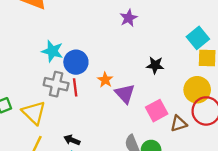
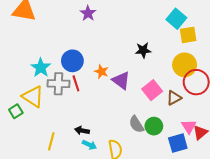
purple star: (129, 18) -> (88, 13), moved
cyan star: (52, 51) -> (41, 68), moved, turned 30
yellow triangle: (34, 113) -> (33, 97), moved

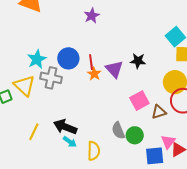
purple triangle: (121, 80) -> (114, 69), moved
red line: (76, 83) -> (91, 62), moved
black arrow: (82, 131) -> (65, 127), size x1.6

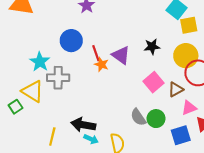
blue circle: (68, 58) -> (71, 41), moved
black star: (138, 61) -> (152, 47), moved
pink triangle: (168, 142) -> (189, 108), moved, turned 42

